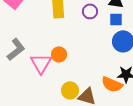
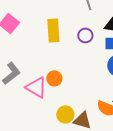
pink triangle: (41, 63) -> (36, 87), turned -30

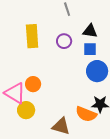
yellow circle: (65, 114) -> (26, 110), moved

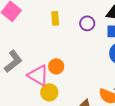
yellow rectangle: (32, 36) -> (55, 18), size x0.6

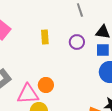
pink triangle: (38, 75) -> (28, 94), turned -35

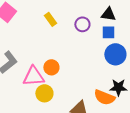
yellow rectangle: (45, 37) -> (50, 19), turned -32

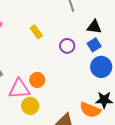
purple circle: (82, 24) -> (67, 46), moved
blue square: (108, 32) -> (94, 45), turned -32

